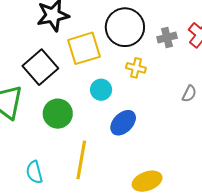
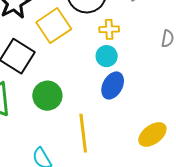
cyan circle: (101, 90) -> (107, 56), moved

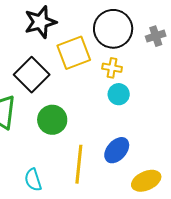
yellow cross: (109, 29) -> (112, 68), moved
blue ellipse: (113, 85) -> (117, 150), moved

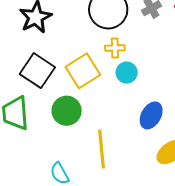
yellow square: (74, 53) -> (83, 71), moved
blue ellipse: (117, 150) -> (151, 115), moved

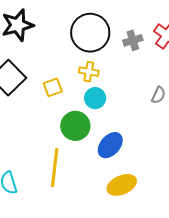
yellow square: (83, 71) -> (53, 87), size x0.6
green circle: (67, 111) -> (75, 126), moved

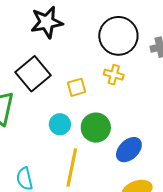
cyan circle: (95, 98) -> (60, 124), moved

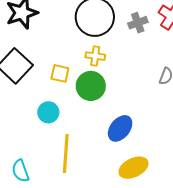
yellow square: (76, 87) -> (60, 73), turned 36
green circle: (96, 128) -> (91, 86), moved

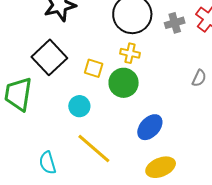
yellow line: (66, 154) -> (94, 149), turned -57

